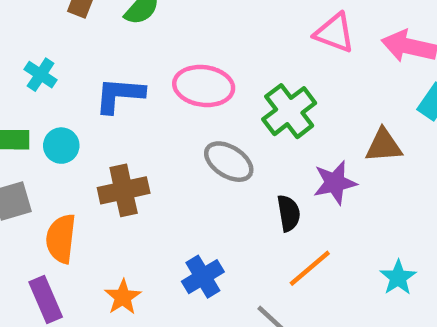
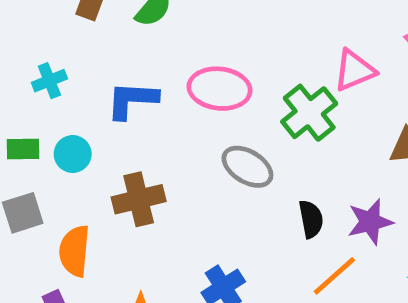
pink triangle: (334, 33) -> (354, 70), moved, turned -42
cyan cross: (41, 75) -> (49, 81), turned 36
purple star: (335, 183) -> (370, 222), moved

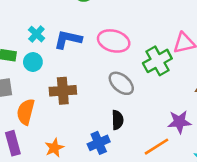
cyan cross: (49, 81) -> (36, 34), moved, turned -35
black semicircle: (311, 219) -> (118, 120), moved

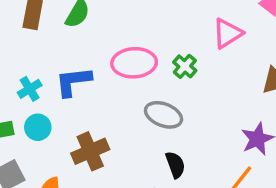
cyan cross: (36, 34) -> (30, 89), turned 35
green cross: (157, 61) -> (185, 66), moved, size x0.6

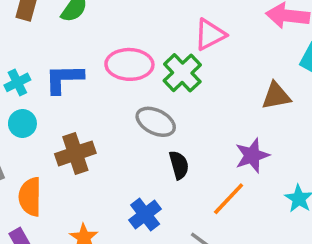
pink triangle: (228, 33) -> (210, 35), moved
green cross: (185, 66) -> (182, 73), size x1.5
black semicircle: (175, 165) -> (179, 165), moved

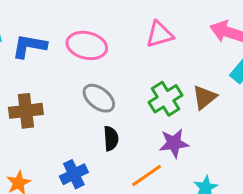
green cross: (182, 73) -> (166, 99), moved
brown triangle: (276, 96) -> (204, 97), turned -40

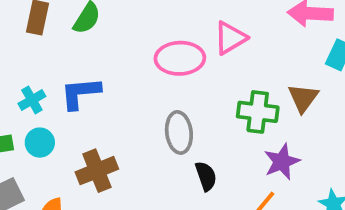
pink ellipse: (87, 45) -> (180, 58), moved
gray ellipse: (99, 98) -> (179, 132), turned 60
green cross: (166, 99) -> (258, 112), turned -36

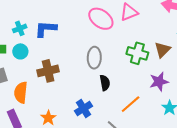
pink ellipse: (180, 58) -> (101, 19), turned 30
purple star: (282, 162) -> (159, 82), moved

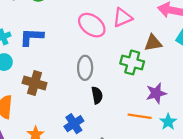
brown triangle: (162, 50) -> (153, 43), moved, turned 36
brown cross: (48, 71) -> (35, 83), turned 30
orange line: (131, 104) -> (140, 116), moved, turned 50

